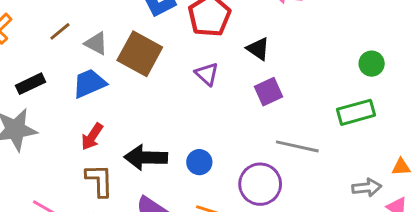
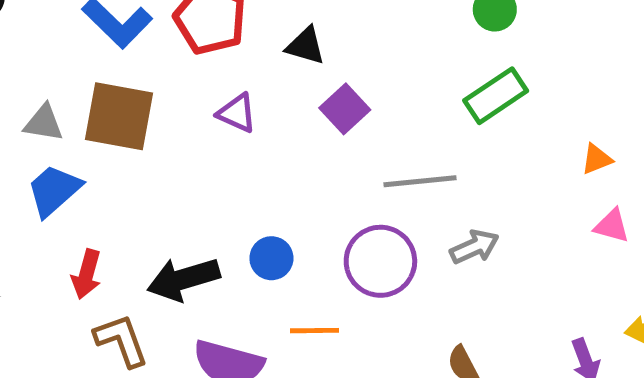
gray arrow: (367, 188) -> (474, 247), moved

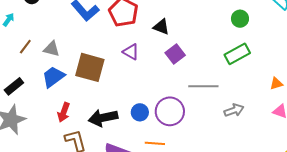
brown square: (119, 116) -> (90, 67), moved
gray arrow: (474, 247) -> (234, 110), moved
purple circle: (380, 261) -> (170, 111), moved

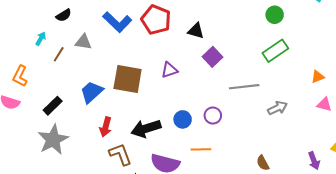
brown line: (25, 47) -> (59, 54), moved
gray triangle: (52, 49) -> (83, 42), moved
purple triangle: (131, 52) -> (169, 70), moved, turned -42
purple circle: (170, 111) -> (213, 115), size x0.6

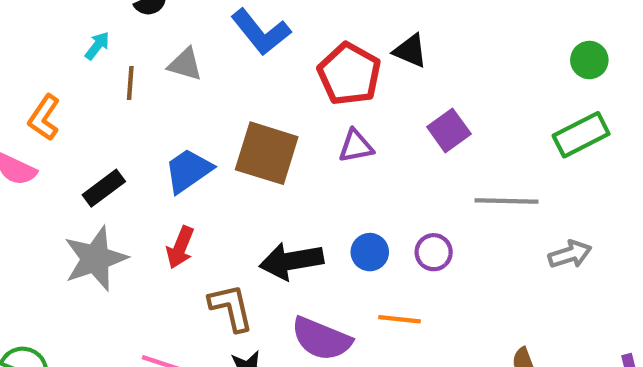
red pentagon: (156, 20) -> (349, 74), moved
black triangle: (196, 31) -> (410, 51), moved
brown line: (59, 54) -> (130, 83), turned -35
red arrow: (106, 127) -> (180, 247), moved

